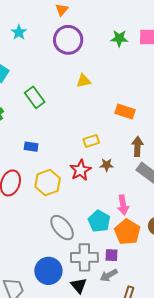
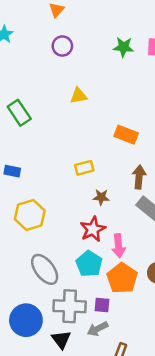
purple circle: (68, 40) -> (62, 46), size x0.6
red star: (81, 170) -> (93, 229), moved

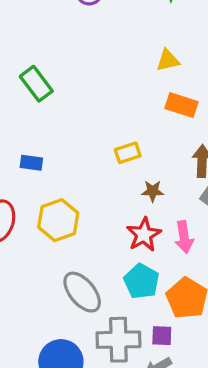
yellow triangle: (79, 96) -> (168, 60), moved
pink arrow: (119, 246) -> (184, 237), moved

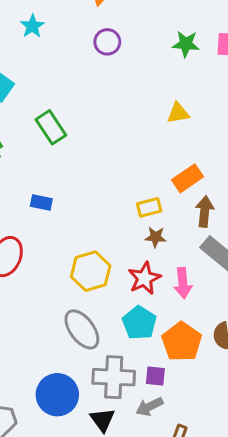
orange rectangle: (182, 105) -> (188, 178), moved, turned -56
yellow rectangle: (128, 153) -> (149, 207), moved
yellow hexagon: (58, 220) -> (91, 271), moved

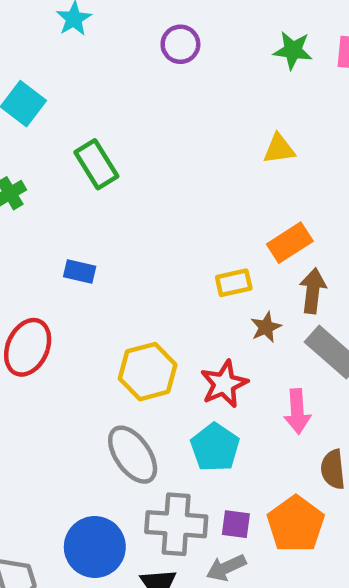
brown star: (156, 237) -> (266, 327), moved, turned -30
pink arrow: (183, 283) -> (297, 411), moved
orange pentagon: (182, 342) -> (296, 524), moved

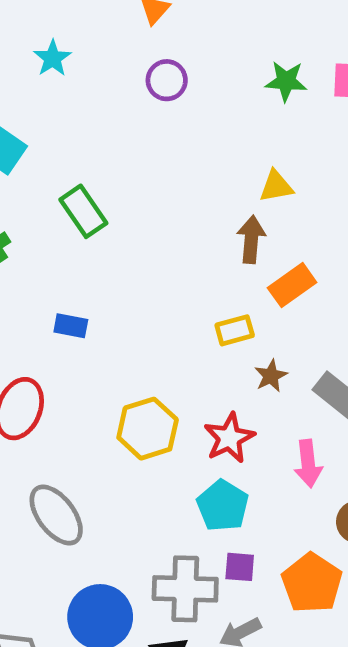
brown arrow: (313, 291) -> (251, 239), moved
gray ellipse: (133, 455) -> (56, 515), moved
purple square: (236, 524) -> (240, 567), moved

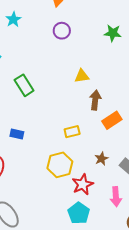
yellow triangle: (276, 186) -> (82, 76), moved
yellow rectangle: (235, 330) -> (72, 132), moved
yellow hexagon: (148, 429) -> (60, 165), moved

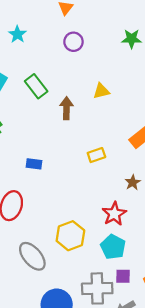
green rectangle: (24, 85) -> (36, 86), moved
brown arrow: (95, 100) -> (66, 108), moved
yellow hexagon: (60, 165) -> (70, 236), moved

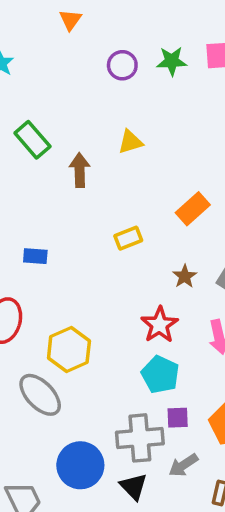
purple circle: (73, 42) -> (122, 65), moved
yellow hexagon: (70, 236) -> (69, 350), moved

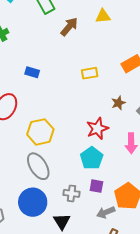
brown arrow: (80, 170) -> (69, 27), turned 30
gray ellipse: (40, 395) -> (38, 166), moved
gray cross: (140, 438) -> (71, 193), size x0.6
gray arrow: (183, 465) -> (106, 212), moved

